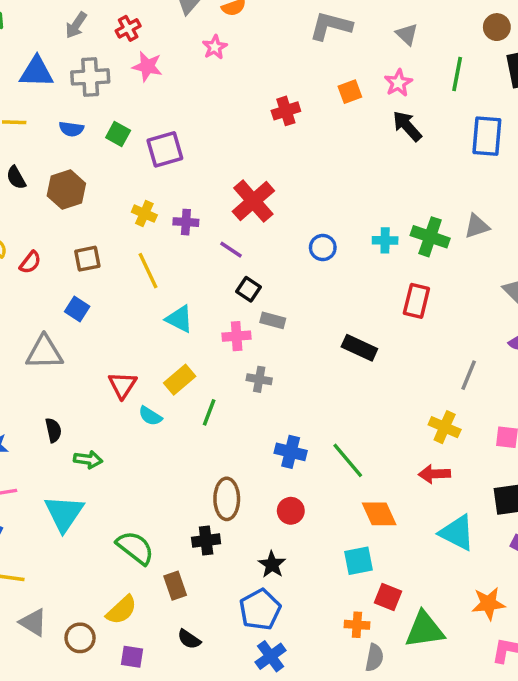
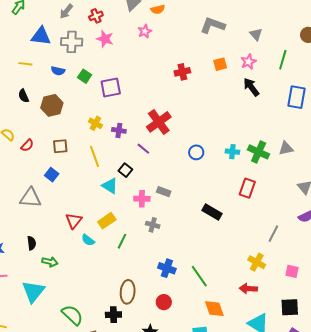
black square: (248, 289) -> (125, 170), moved

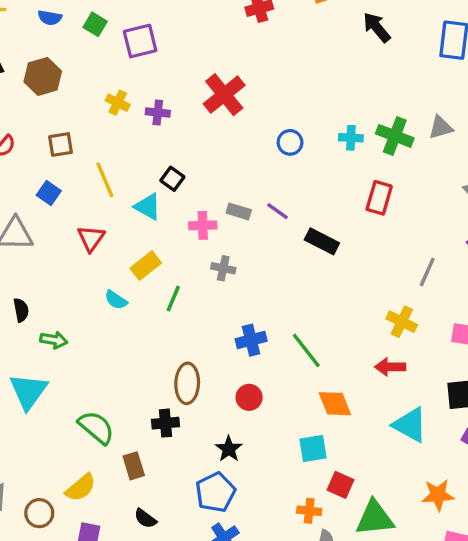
purple line: (143, 149) -> (277, 211), moved
yellow line: (94, 156) -> (105, 180), moved
red triangle: (74, 221) -> (91, 238), moved
blue cross: (167, 268) -> (251, 340), turned -30

